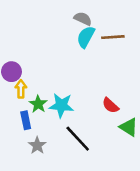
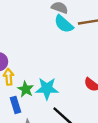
cyan semicircle: (86, 37) -> (64, 24), turned -72

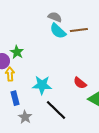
green star: (26, 89) -> (17, 52), moved

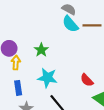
green star: (17, 52) -> (41, 50), moved

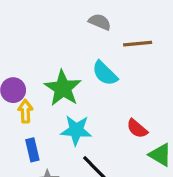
cyan semicircle: (70, 24) -> (105, 73), moved
green star: (41, 50) -> (63, 88), size x1.6

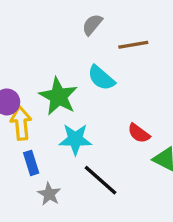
gray semicircle: (100, 22) -> (92, 25), turned -70
yellow arrow: (25, 111) -> (21, 123), size x1.4

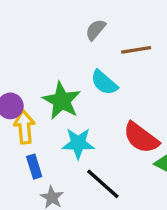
red semicircle: (139, 133) -> (141, 138), size x1.6

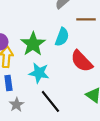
cyan semicircle: (104, 83) -> (62, 37), turned -120
red semicircle: (141, 138) -> (82, 61), moved

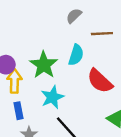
cyan star: (39, 73) -> (52, 97), turned -30

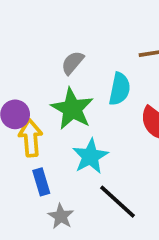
gray semicircle: (74, 16) -> (73, 63), moved

